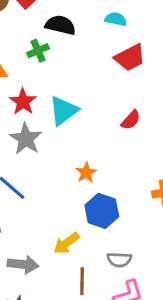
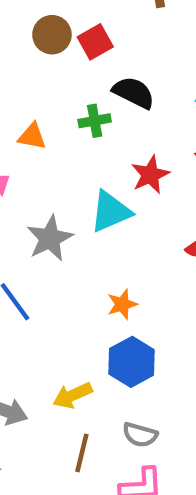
red star: (23, 102) -> (150, 175), moved

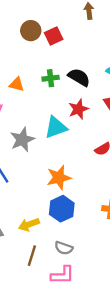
black semicircle: (134, 93) -> (79, 77), moved
orange star: (122, 304) -> (59, 178), size x1.5

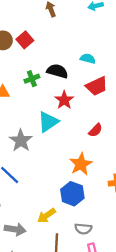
orange star: (59, 178) -> (81, 164), moved

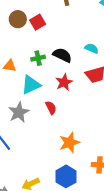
cyan triangle: (48, 122) -> (31, 85), moved
red semicircle: (95, 130) -> (51, 108), moved, turned -80
blue hexagon: (72, 194) -> (66, 176), moved

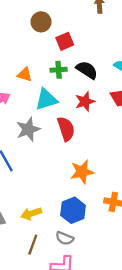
red square: (38, 22) -> (65, 41), moved
red semicircle: (51, 108) -> (66, 129), size x1.5

